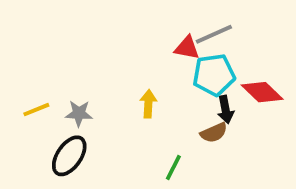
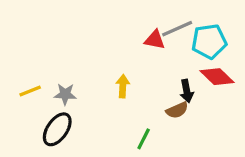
cyan pentagon: (214, 75) -> (209, 41), moved

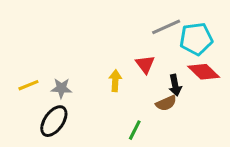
red triangle: (155, 40) -> (145, 64), moved, turned 42

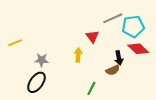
red triangle: (145, 64) -> (92, 37), moved
yellow line: (28, 85) -> (15, 43), moved

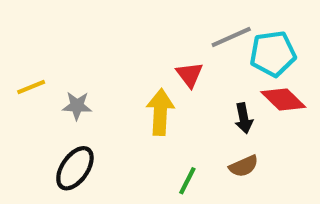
yellow arrow: (78, 55) -> (160, 112), size x1.5
gray star: (42, 60) -> (77, 106), moved
brown semicircle: (113, 70) -> (244, 166), moved

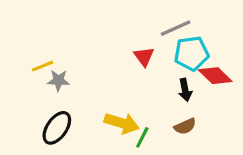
cyan pentagon: (273, 54) -> (191, 53), moved
yellow line: (31, 87) -> (43, 66), moved
yellow arrow: (160, 112) -> (122, 123), moved, turned 104

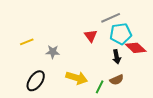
gray star: (58, 80) -> (53, 52), moved
green line: (142, 137) -> (100, 87), moved

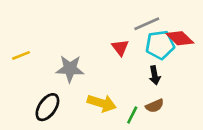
yellow line: (27, 42) -> (21, 55), moved
red diamond: (136, 48) -> (180, 38), moved
gray star: (53, 52) -> (70, 69), size x1.5

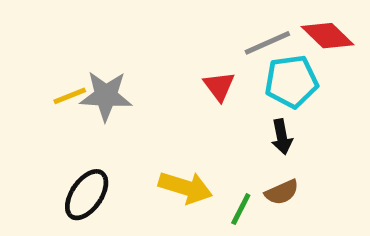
red diamond: (180, 38) -> (328, 36), moved
yellow line: (21, 55) -> (70, 96), moved
gray star: (70, 69) -> (106, 96), moved

